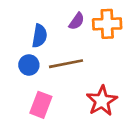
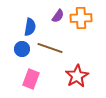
brown line: (66, 64) -> (50, 48), turned 30

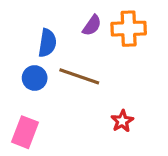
red star: (77, 76) -> (122, 121), size x0.6
pink rectangle: (31, 79) -> (25, 132), moved

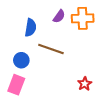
blue circle: (35, 78) -> (21, 60), moved
red star: (122, 121) -> (85, 84), moved

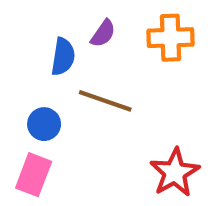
purple semicircle: (59, 16) -> (103, 33), moved
red star: (85, 84) -> (175, 173), size x1.6

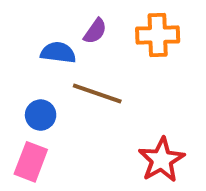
blue semicircle: (63, 57) -> (58, 53), turned -92

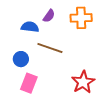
pink rectangle: (31, 162) -> (29, 83), moved

